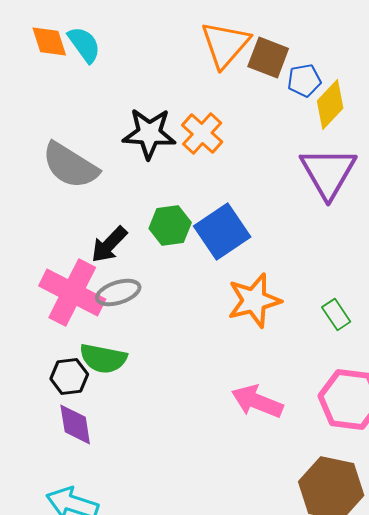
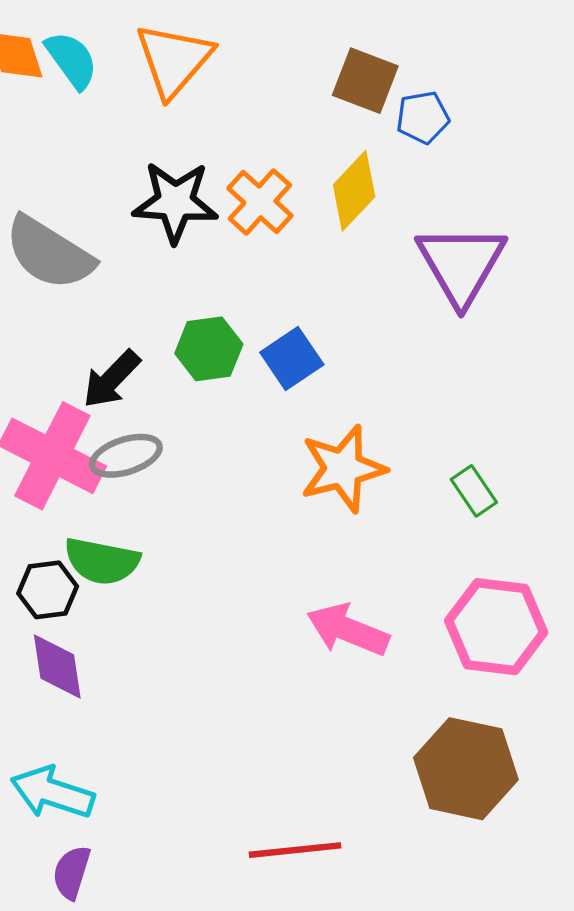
orange triangle: (225, 44) -> (174, 60), moved
yellow diamond: (330, 104) -> (354, 191), moved
blue square: (222, 232) -> (292, 358), size x0.7

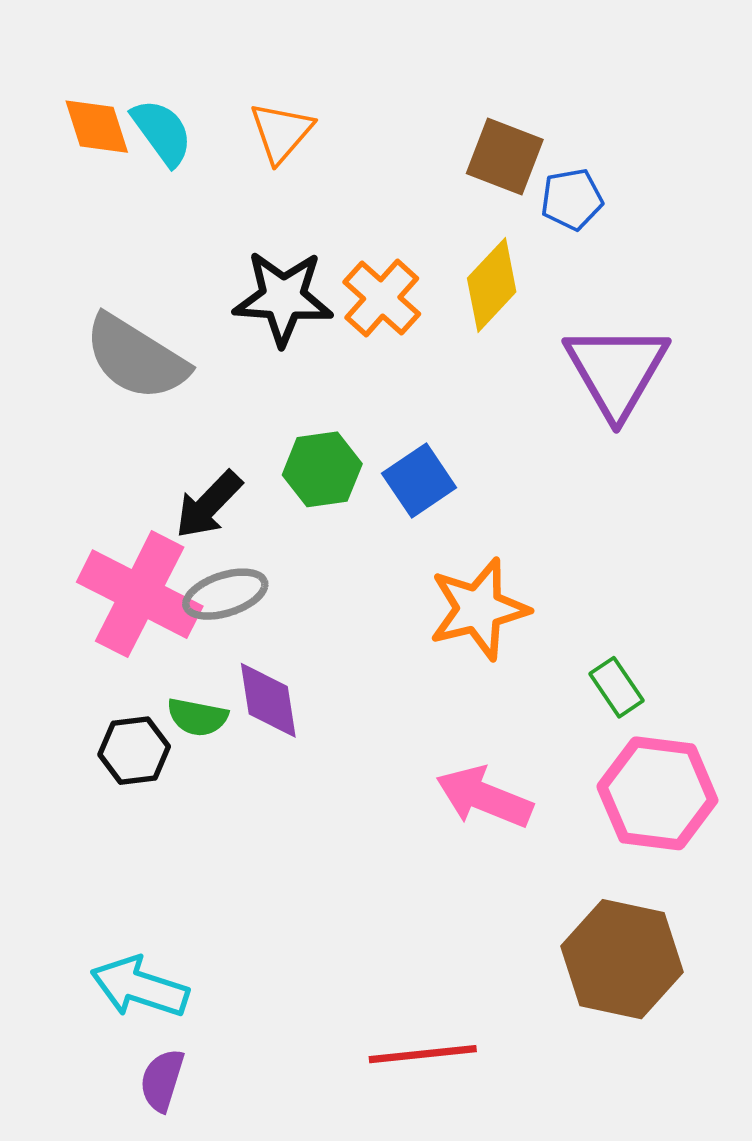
orange triangle: (174, 60) -> (281, 132), size x0.7
green rectangle: (474, 491) -> (616, 687), moved
green semicircle: (102, 561) -> (197, 717), size x0.7
purple diamond: (57, 666) -> (268, 700), moved

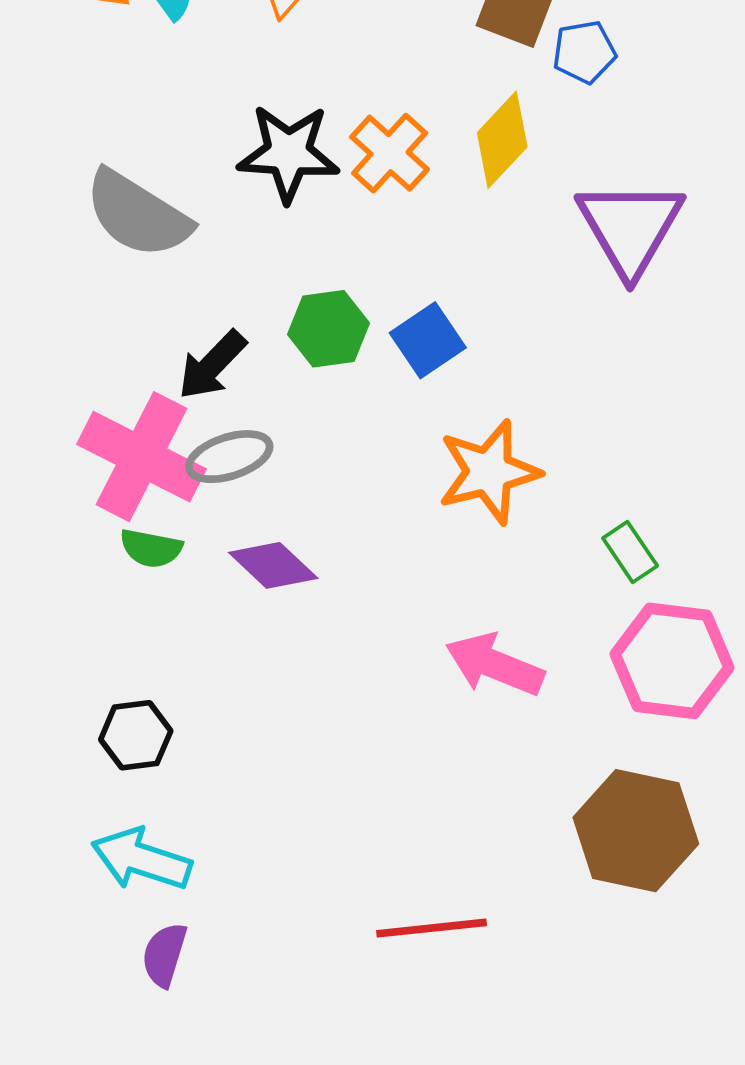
purple diamond: (268, 700) -> (273, 565), turned -38
green semicircle: (197, 717) -> (151, 548), moved
black hexagon: (134, 751) -> (136, 735), moved

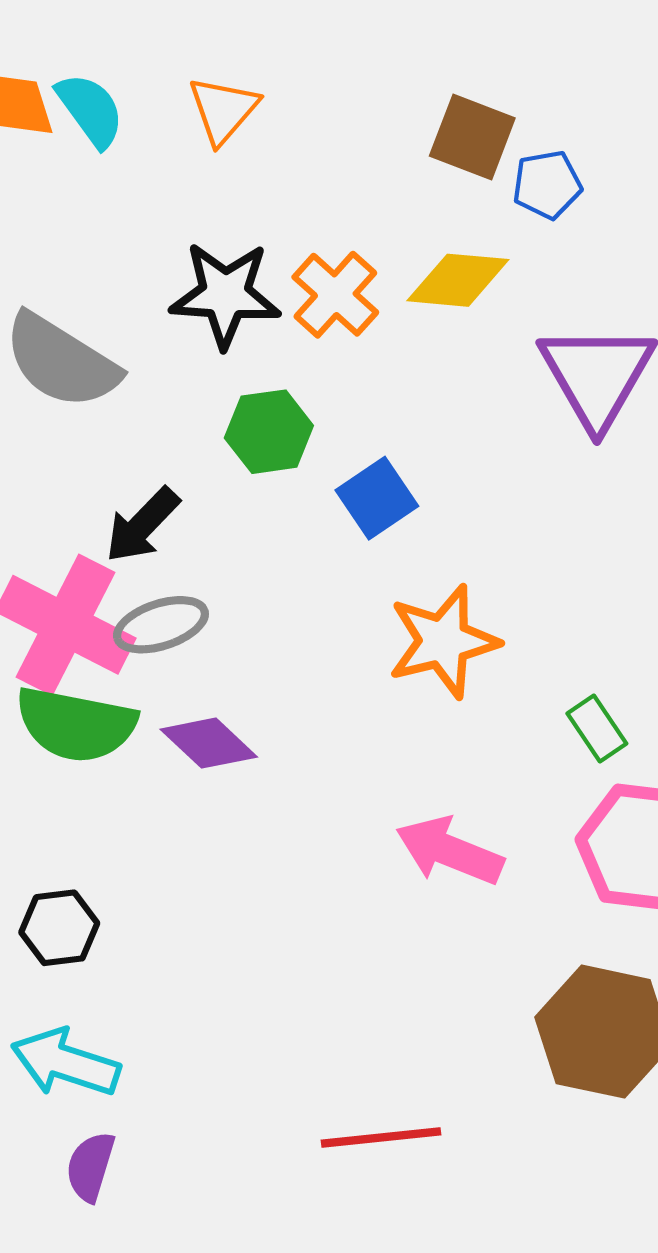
yellow diamond: (502, 140) -> (458, 280), turned 52
green hexagon: (329, 329) -> (269, 432), moved
green semicircle: (151, 548) -> (76, 724), size x1.8

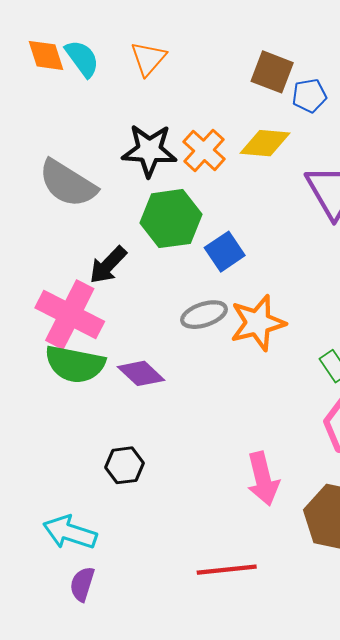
green hexagon: (269, 432) -> (171, 219), size x1.4
gray ellipse: (161, 625) -> (204, 315), moved
pink arrow: (450, 851) -> (263, 479), moved, turned -126
black hexagon: (59, 928) -> (124, 465), moved

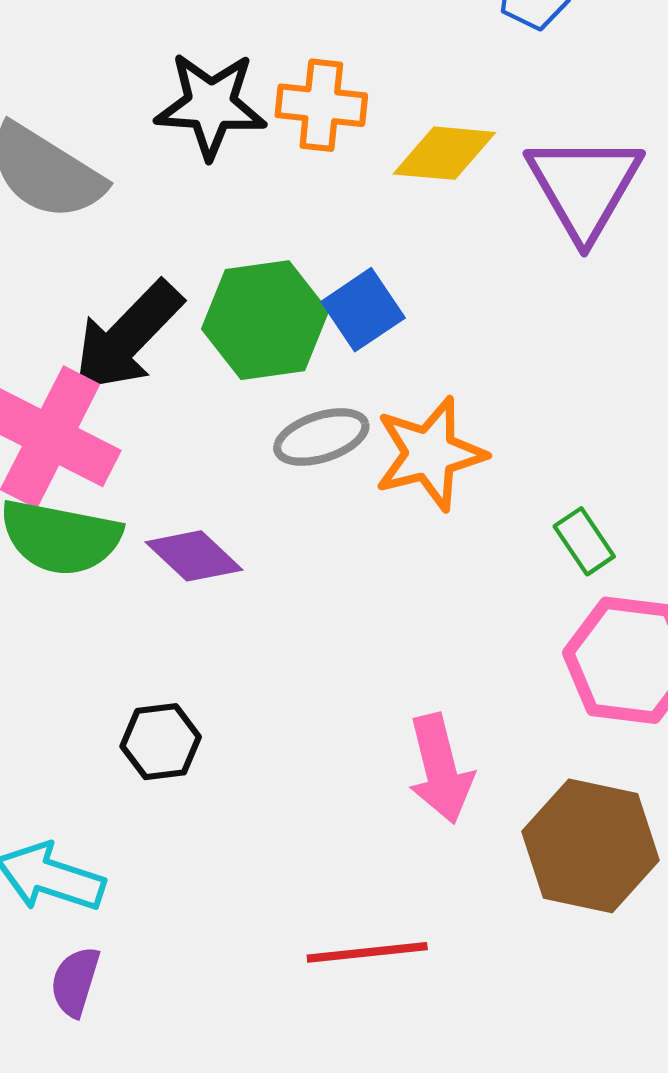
yellow diamond: (265, 143) -> (444, 153), moved
orange cross: (204, 150) -> (321, 105), turned -36
green hexagon: (171, 219) -> (265, 320), moved
black arrow: (108, 265) -> (127, 337), size x1.5

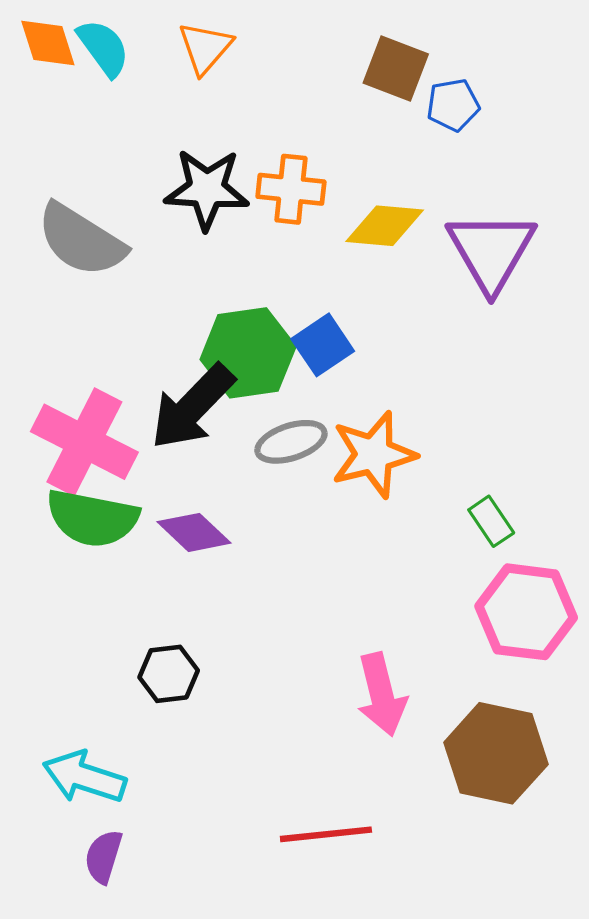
black arrow: (127, 337) -> (192, 407), moved

